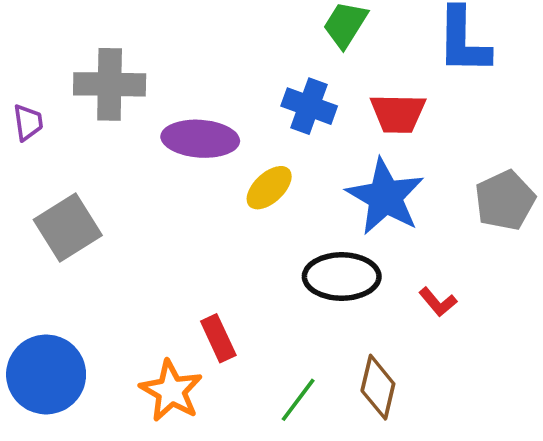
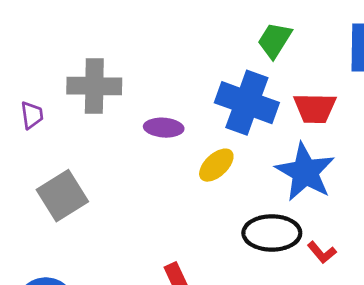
blue cross: (309, 106) -> (247, 103), size x1.5
purple ellipse: (200, 139) -> (164, 128), size x0.7
red L-shape: (438, 302) -> (322, 252), moved

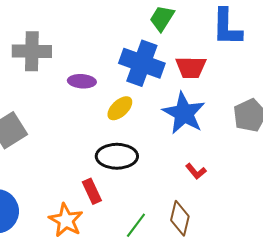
black ellipse: (272, 233) -> (117, 156), moved

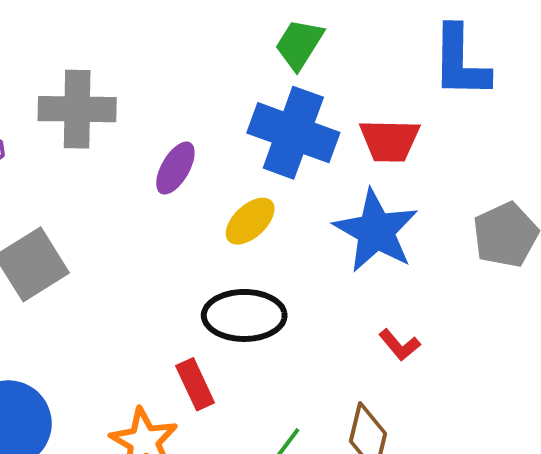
green trapezoid: (162, 18) -> (299, 44), moved
purple ellipse: (82, 81) -> (175, 168), turned -64

